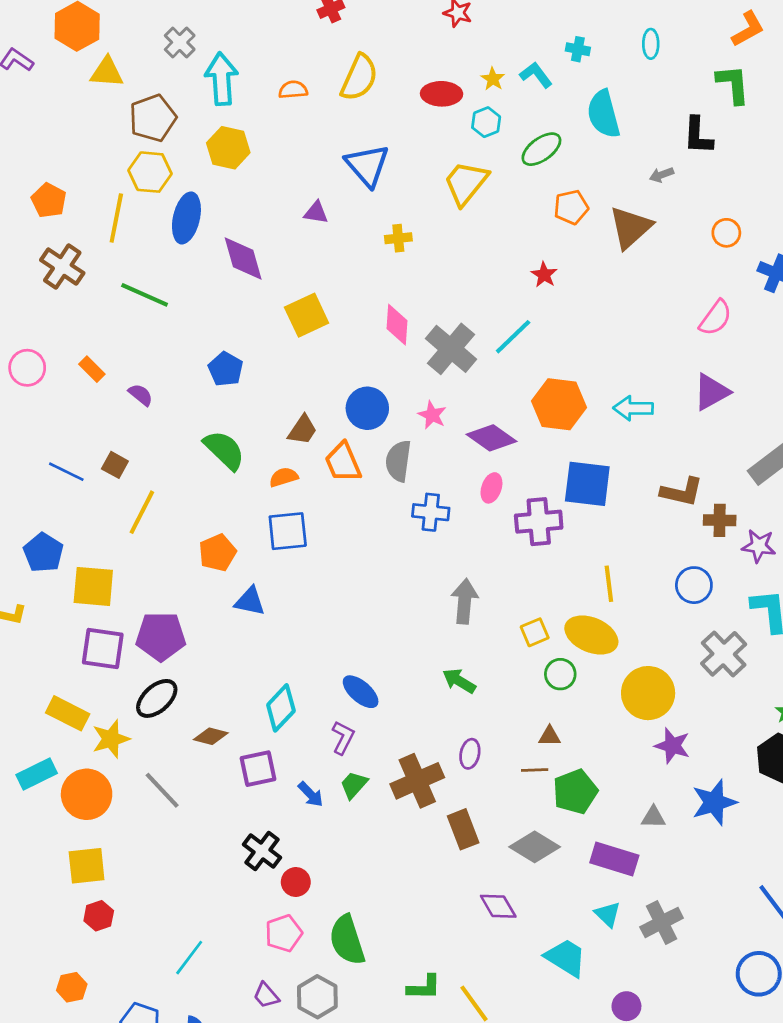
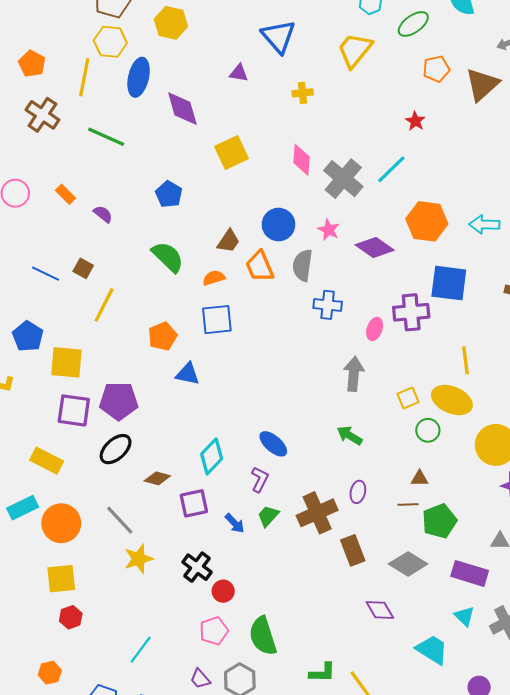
pink ellipse: (491, 488) -> (375, 329), moved
yellow star: (111, 739) -> (139, 559), moved

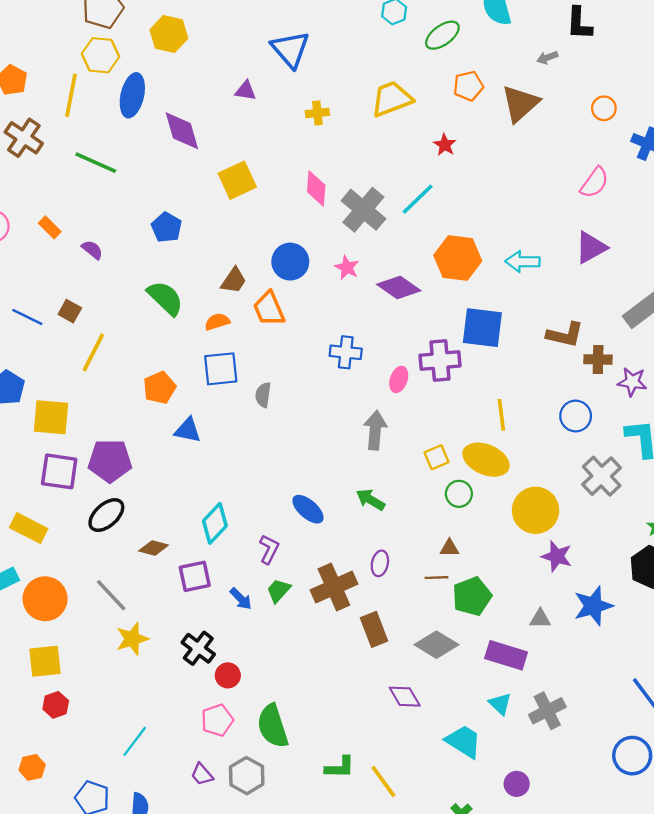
yellow trapezoid: (355, 50) -> (392, 99), moved, turned 30
gray semicircle: (303, 265) -> (263, 395), moved, size x0.7
blue ellipse: (273, 444) -> (308, 509), moved

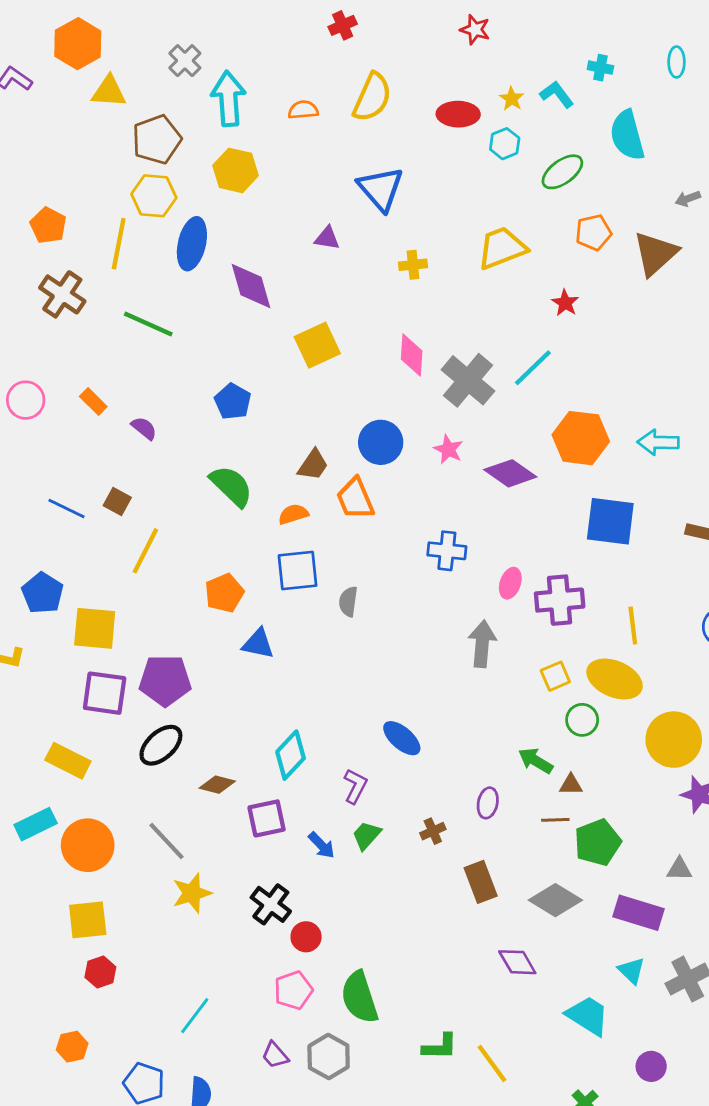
purple cross: (440, 361) -> (560, 600), moved
green arrow: (370, 500) -> (536, 761), moved
brown cross: (334, 587) -> (433, 831), size x0.5

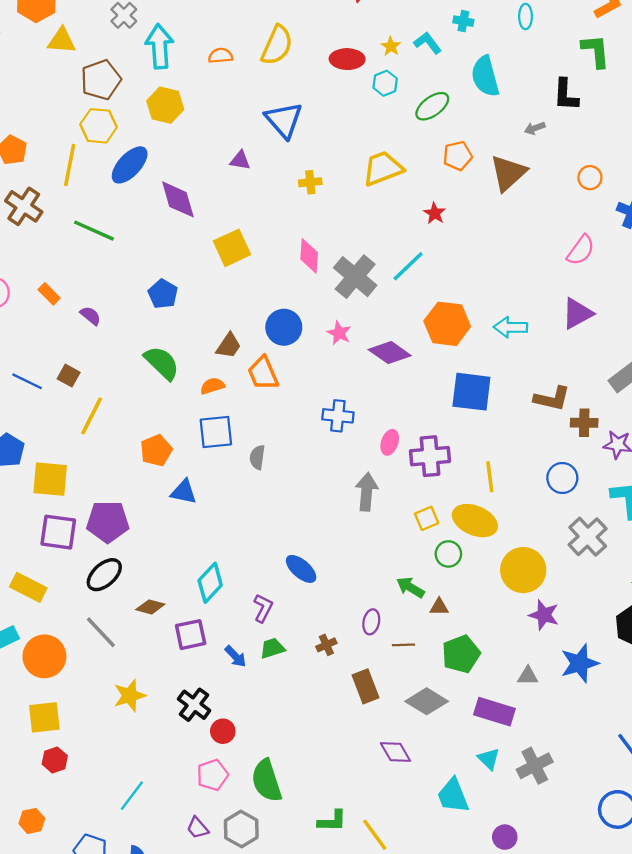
blue ellipse: (192, 244) -> (130, 165), turned 30
brown line: (555, 820) -> (404, 645), moved
green trapezoid: (367, 835) -> (272, 648), turned 30
gray line: (167, 841) -> (101, 632), moved
cyan trapezoid: (588, 1016) -> (453, 796), turned -144

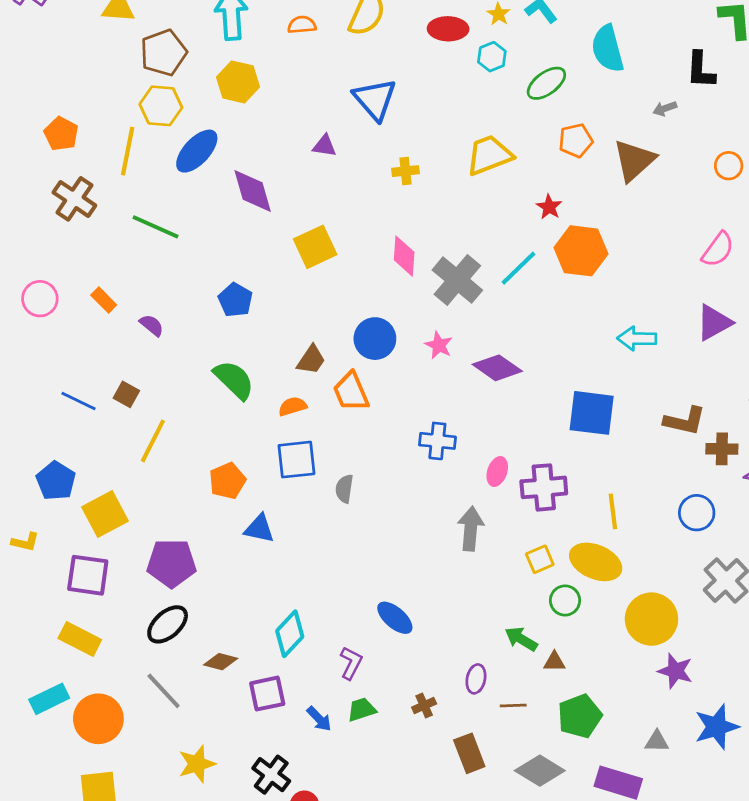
orange hexagon: (447, 324) -> (581, 251), moved
yellow square: (50, 479) -> (105, 514), turned -33
purple square: (58, 532) -> (88, 575), moved

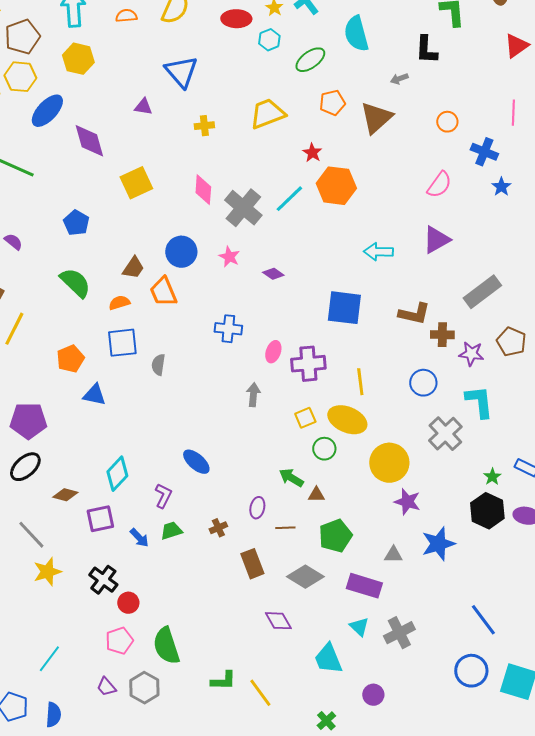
purple diamond: (497, 368) -> (273, 274), size x0.6
gray arrow: (471, 529) -> (253, 395), size x0.7
gray line: (164, 691) -> (31, 535), moved

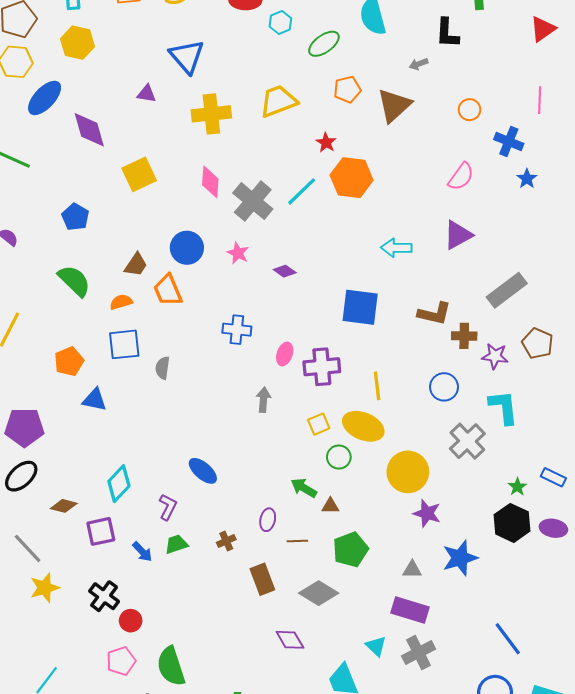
yellow cross: (204, 126) -> (211, 114), size x1.8
purple rectangle: (364, 586) -> (410, 610), moved

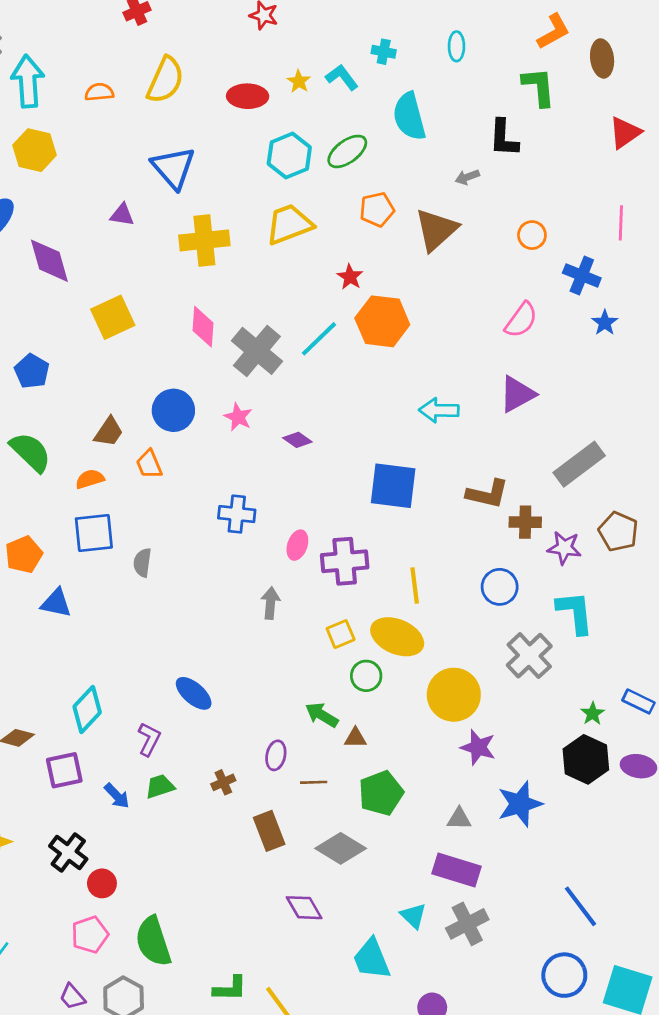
cyan hexagon: (280, 23) -> (289, 156), moved, size x1.5
orange trapezoid: (168, 290) -> (149, 464), size x0.7

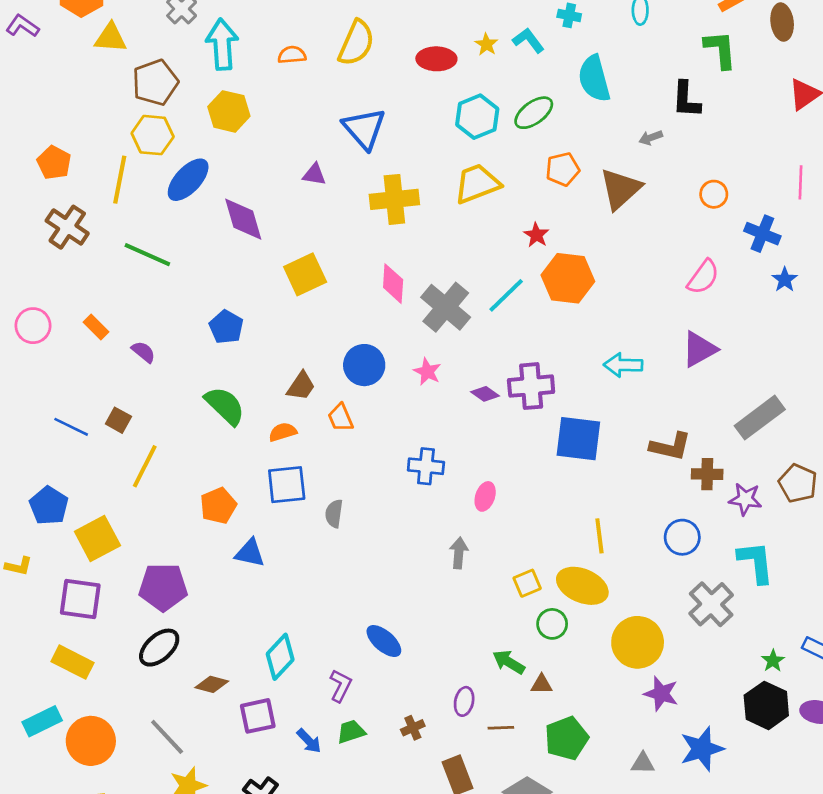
purple cross: (345, 561) -> (531, 386), moved

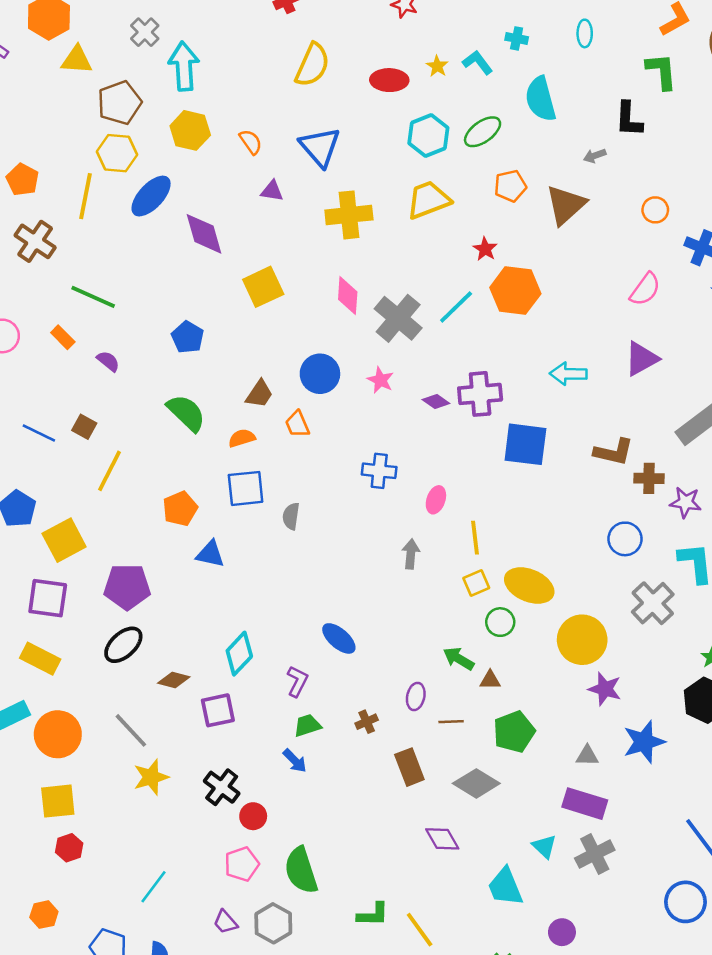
orange semicircle: (292, 55) -> (251, 142), moved, turned 60
green line: (147, 255) -> (93, 297), moved
yellow line: (599, 536) -> (475, 538), moved
blue arrow: (309, 741) -> (295, 761), moved

